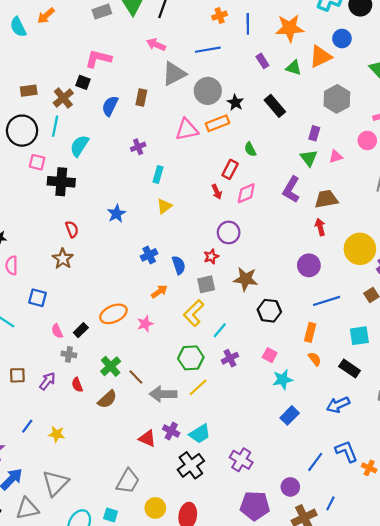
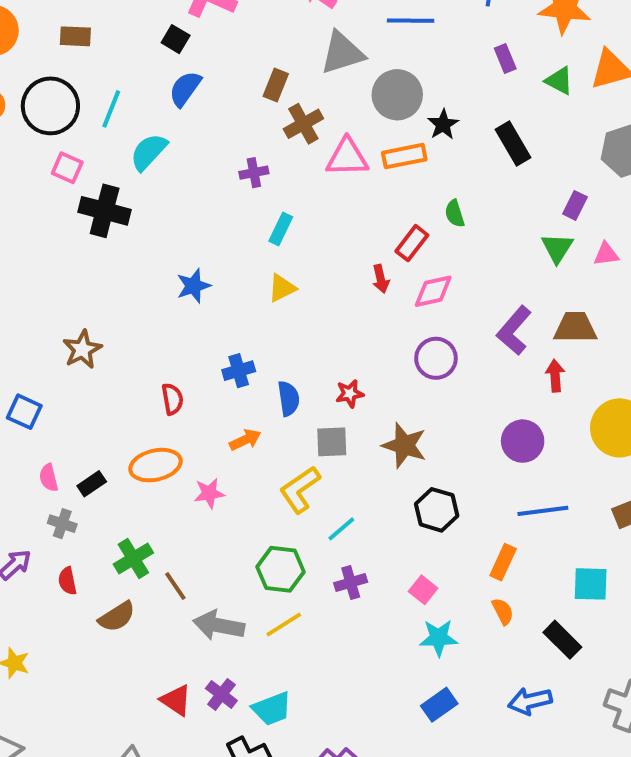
brown cross: (63, 98) -> (303, 124), moved
blue semicircle: (110, 106) -> (185, 89), moved
purple L-shape: (291, 190) -> (514, 330), moved
red semicircle: (72, 229) -> (172, 399), moved
purple circle: (229, 232) -> (436, 358), moved

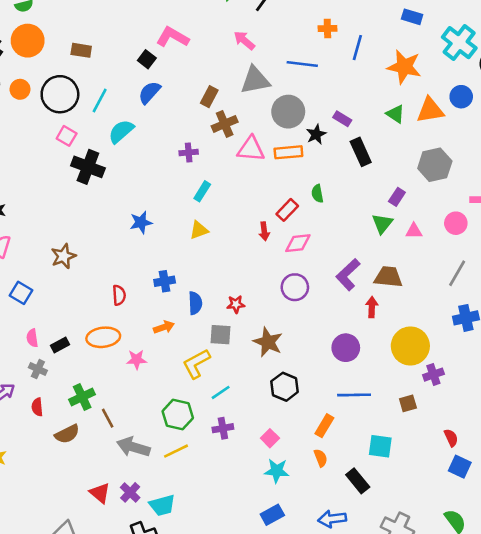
purple rectangle: (505, 59) -> (342, 119), moved, turned -42

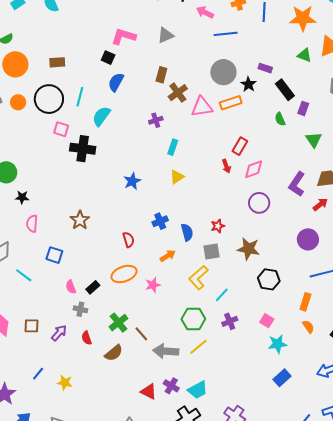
pink arrow: (244, 40) -> (205, 12), moved
gray triangle: (255, 80) -> (166, 35), moved, size x0.7
green semicircle: (317, 194) -> (280, 119), moved
purple rectangle: (397, 197) -> (303, 108), moved
red arrow: (372, 307) -> (320, 204), turned 63

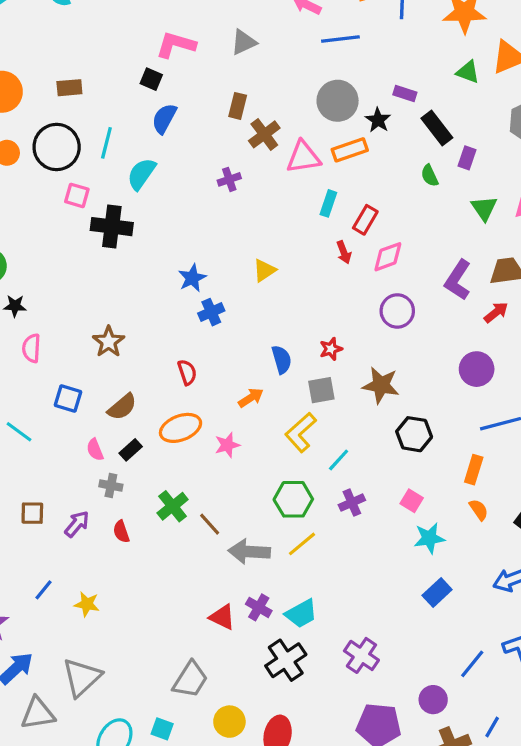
cyan rectangle: (173, 147) -> (328, 203), moved
blue cross: (160, 221) -> (211, 312), moved
brown semicircle: (114, 353) -> (122, 407), moved

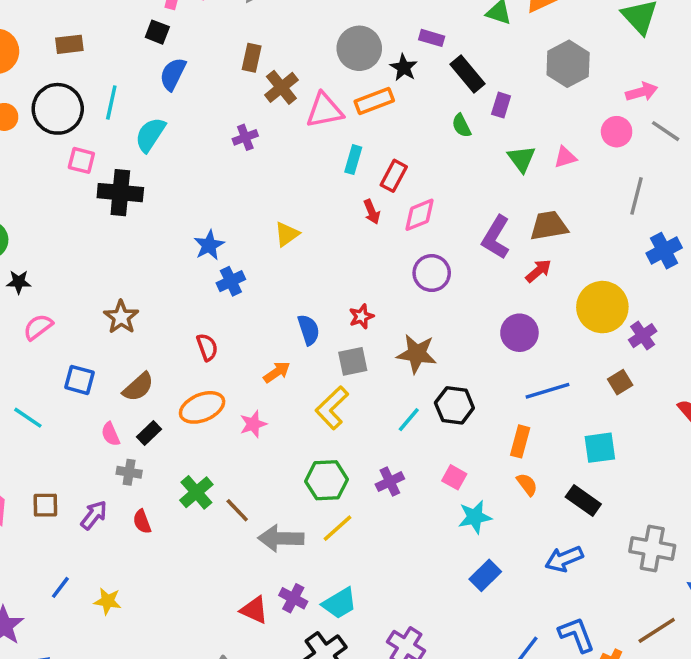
pink semicircle: (31, 348) -> (38, 327), turned 52
cyan line: (339, 460) -> (409, 420), moved

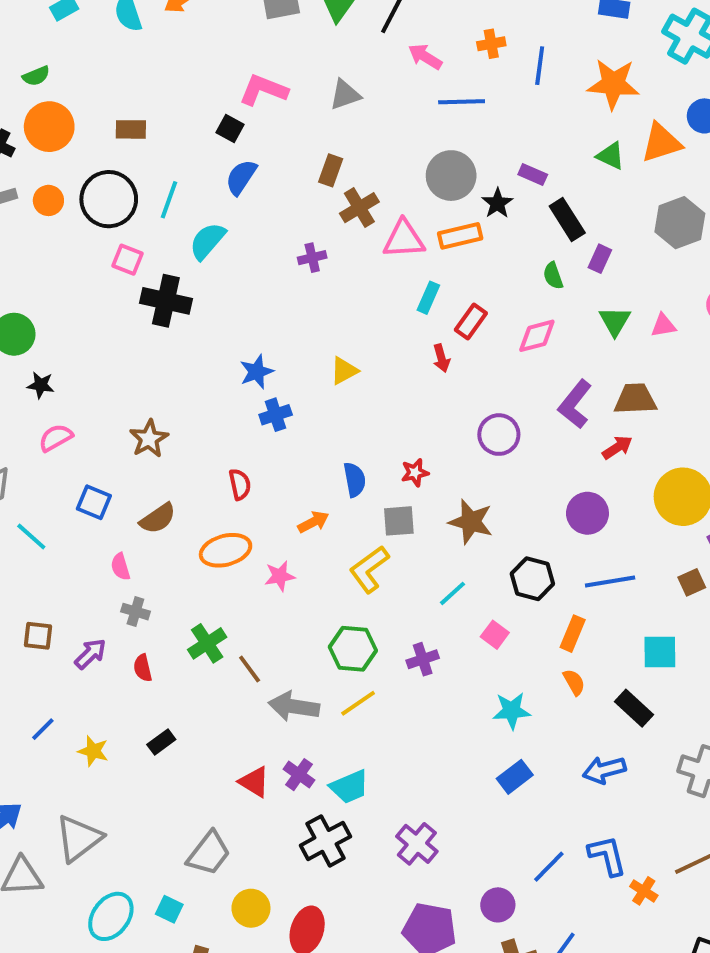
pink diamond: (419, 215) -> (537, 336), moved
black hexagon: (454, 405) -> (532, 579), moved
black rectangle: (149, 433) -> (161, 742), moved
pink square: (454, 477) -> (495, 635), moved

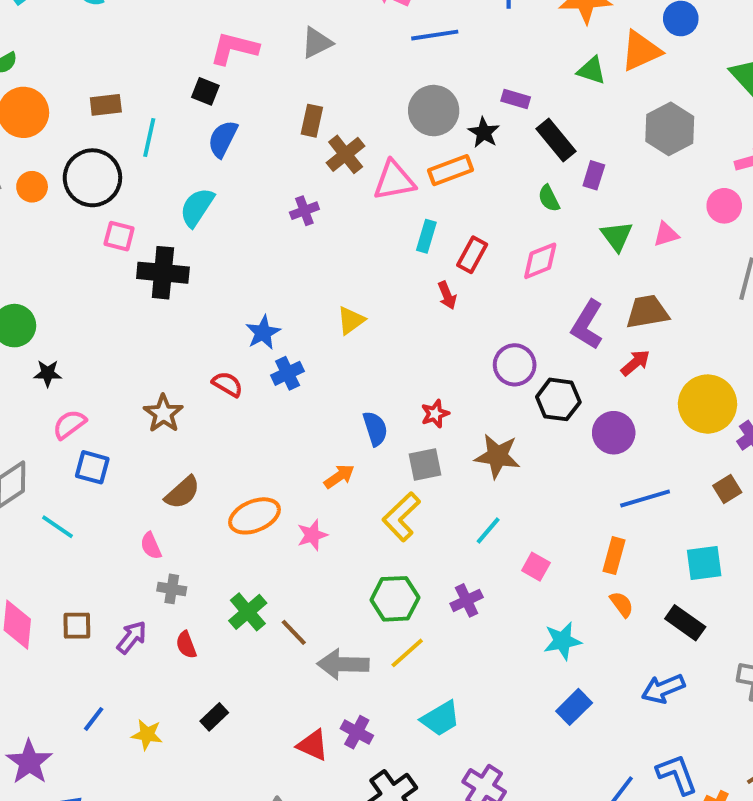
cyan line: (169, 200) -> (149, 137), moved
red semicircle: (240, 484) -> (227, 384), moved, turned -40
blue square: (94, 502) -> (92, 467), moved
black hexagon: (532, 579) -> (558, 399), moved
cyan trapezoid: (349, 787) -> (441, 718), moved

